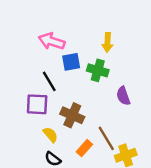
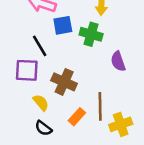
brown line: (106, 138) -> (100, 106), turned 30

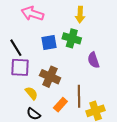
blue square: (63, 25) -> (49, 43), moved
black line: (40, 46) -> (16, 48), moved

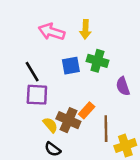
yellow arrow: (80, 15) -> (85, 29), moved
brown cross: (50, 77) -> (68, 120), moved
orange rectangle: (60, 105) -> (87, 110), moved

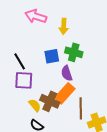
pink arrow: (51, 32) -> (36, 16), moved
purple semicircle: (123, 86) -> (67, 73), moved
orange rectangle: (87, 110) -> (65, 93), size x1.5

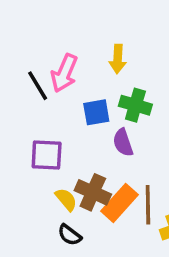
pink arrow: (36, 16) -> (64, 73), moved, turned -85
black line: (20, 61) -> (38, 86), moved
orange rectangle: (65, 93) -> (119, 203), moved

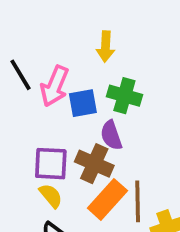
pink arrow: (64, 73) -> (55, 86), moved
purple square: (47, 155) -> (51, 164), moved
brown cross: (93, 192) -> (94, 164), moved

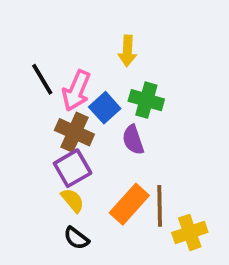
blue square: (83, 103) -> (105, 108), turned -32
purple square: (51, 164) -> (73, 168), turned -33
brown cross: (94, 164) -> (74, 132), moved

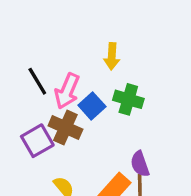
purple semicircle: (133, 140) -> (140, 164), moved
purple square: (73, 168) -> (37, 141), moved

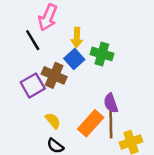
yellow arrow: (112, 56) -> (77, 38), moved
pink arrow: (67, 91) -> (48, 17), moved

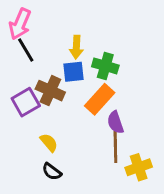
pink arrow: (48, 17) -> (20, 24), moved
blue square: (74, 59) -> (73, 72), turned 36
orange rectangle: (91, 123) -> (100, 99), moved

